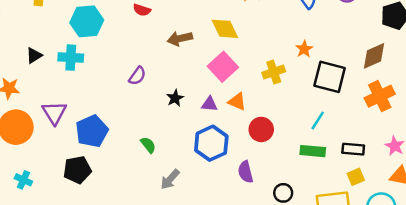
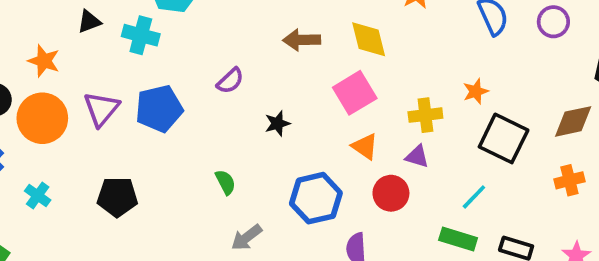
orange cross: (380, 96) -> (569, 180), size x0.7
purple triangle: (209, 104) -> (417, 156), moved
blue pentagon: (92, 131) -> (159, 109), moved

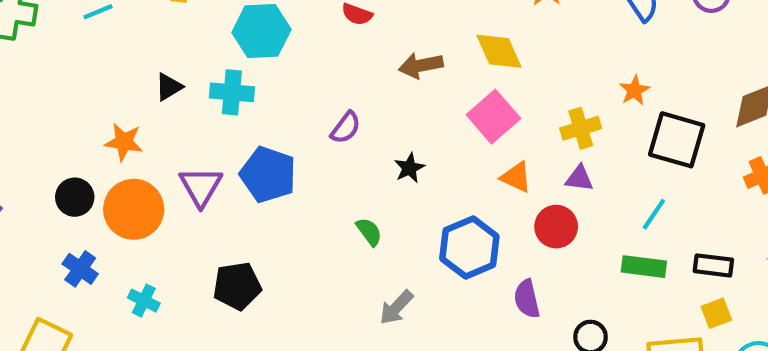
blue pentagon: (159, 109) -> (268, 175), turned -30
green semicircle: (226, 182) -> (369, 232), moved

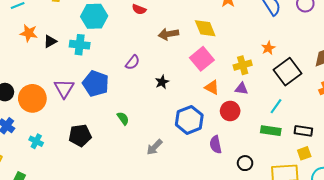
black square: (677, 140) -> (287, 72), turned 36
orange star: (124, 142) -> (29, 33), moved
green semicircle: (369, 232) -> (123, 118), moved

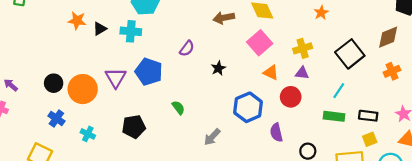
orange star: (268, 48) -> (321, 13), moved

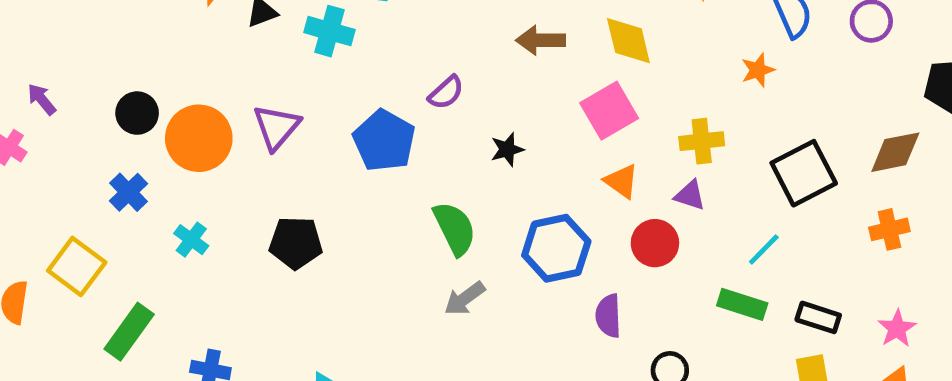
blue pentagon: (149, 72) -> (384, 141), moved
green semicircle: (178, 108) -> (455, 228), moved, size x1.6

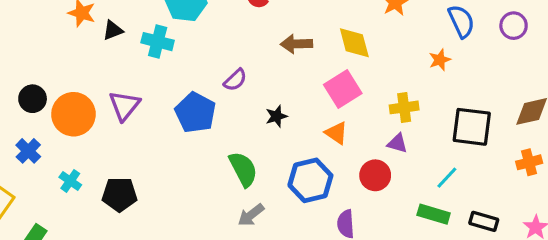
black square: (804, 173) -> (472, 127), turned 36
orange triangle: (622, 181) -> (336, 133), moved
black pentagon: (296, 243) -> (120, 194), moved

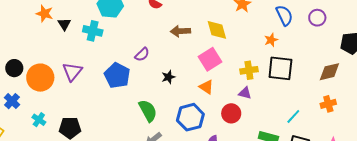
black triangle: (113, 30) -> (64, 24), turned -40
black square: (472, 127) -> (280, 68), moved
cyan line: (447, 178) -> (293, 116), moved

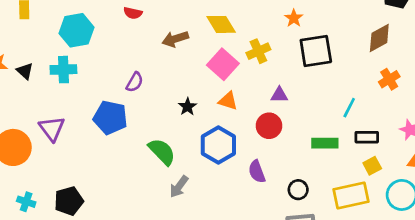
yellow cross: (249, 70) -> (258, 51), moved
black star: (168, 77) -> (188, 107), moved

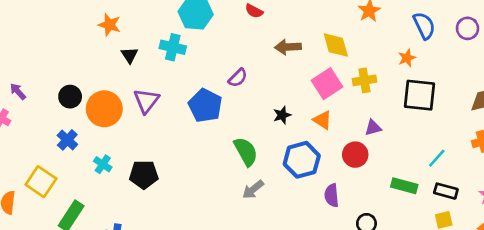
black triangle: (25, 71) -> (129, 55), moved
purple triangle: (279, 95) -> (373, 128), turned -30

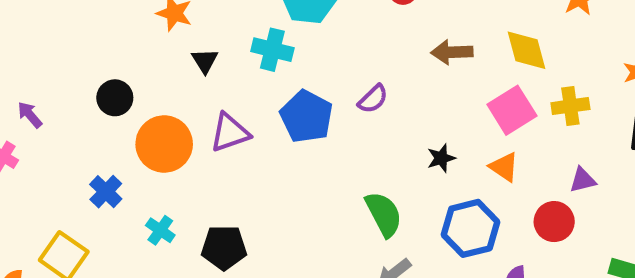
black circle: (70, 97) -> (115, 98), moved
purple triangle: (146, 101) -> (230, 133), turned 32
blue pentagon: (205, 105) -> (306, 116), moved

